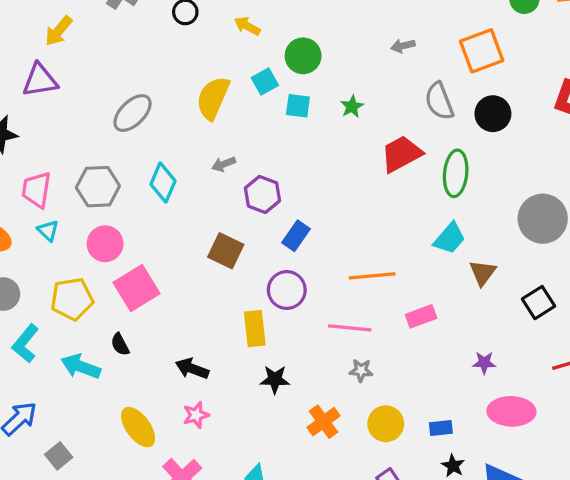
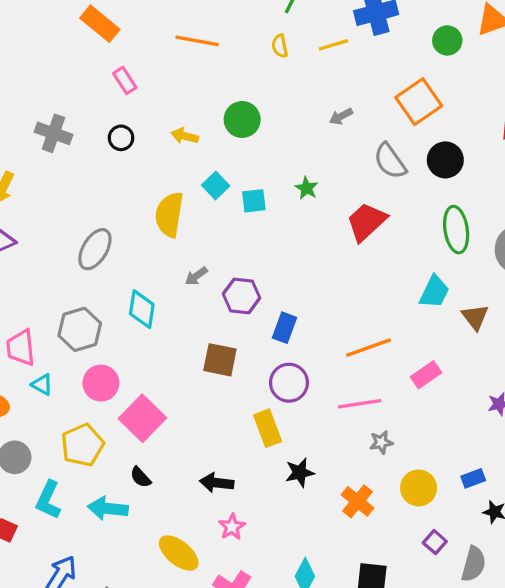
green circle: (303, 56) -> (242, 119), moved
green ellipse: (456, 173) -> (456, 230), moved

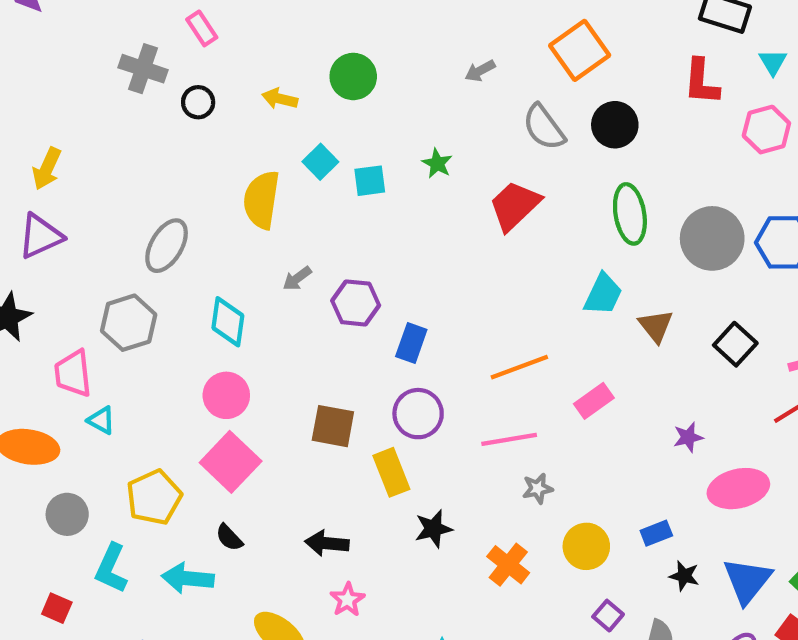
gray cross: (53, 133) -> (143, 69), moved
gray hexagon: (80, 329) -> (129, 323), moved
brown square: (220, 360) -> (333, 426), moved
pink circle: (101, 383) -> (226, 395), moved

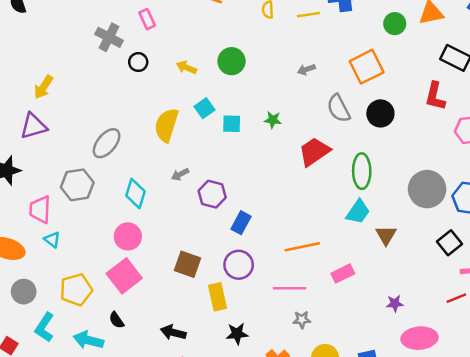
green star: (437, 163) -> (273, 120), turned -30
green ellipse: (630, 214) -> (362, 171), moved
black square: (735, 344) -> (449, 243), moved

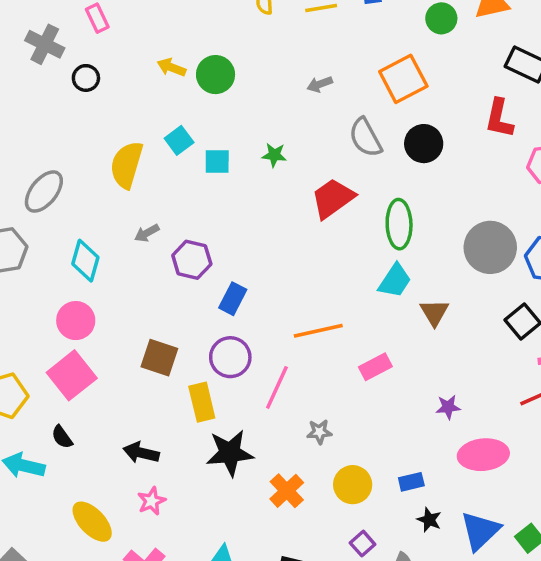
yellow arrow: (186, 67) -> (171, 67), moved
pink line: (290, 288) -> (277, 387), moved, turned -64
black star: (237, 334) -> (230, 453), size x1.5

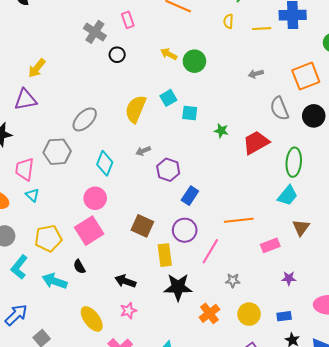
green star: (274, 155) -> (221, 131), moved
brown triangle: (434, 312) -> (301, 228), moved
purple star: (448, 407) -> (289, 278), moved

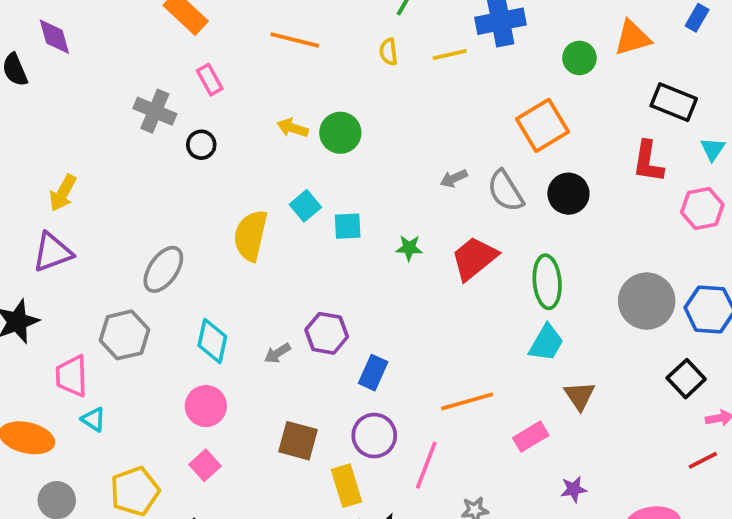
gray arrow: (256, 74) -> (454, 178), moved
gray arrow: (143, 151) -> (277, 353), moved
pink square: (89, 231) -> (205, 465), size x0.6

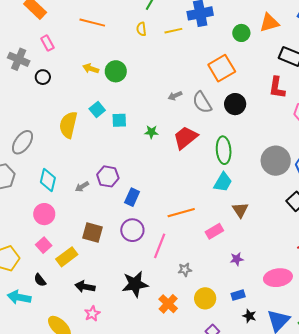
yellow rectangle: (346, 486) -> (67, 257), moved, turned 70

